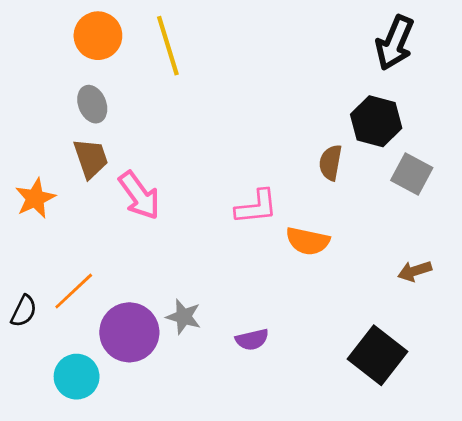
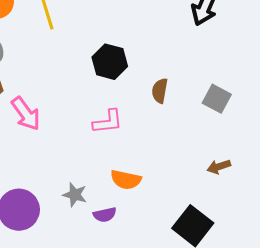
black hexagon: (376, 121) -> (110, 62), moved
orange semicircle: (308, 241) -> (126, 180), moved
gray star: (184, 317) -> (75, 195), moved

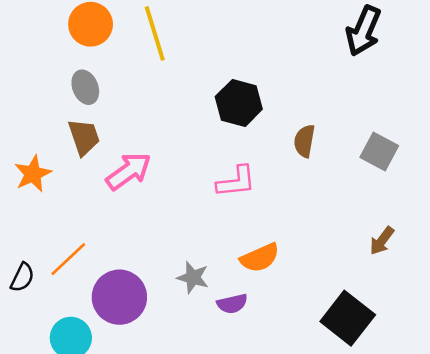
pink arrow: (26, 114) -> (129, 171), turned -90
brown arrow: (219, 167) -> (382, 241), turned -35
orange semicircle: (126, 180) -> (260, 258), turned -36

